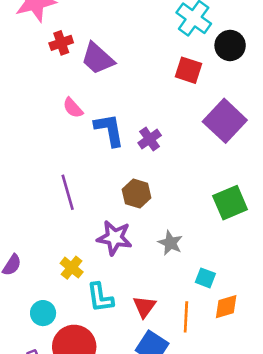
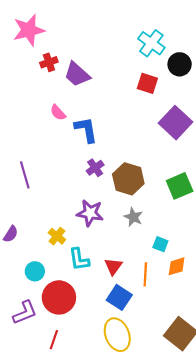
purple cross: (150, 139) -> (95, 168), moved
purple line: (68, 192) -> (25, 175), moved
brown hexagon: (137, 194) -> (128, 179), moved, size x1.4

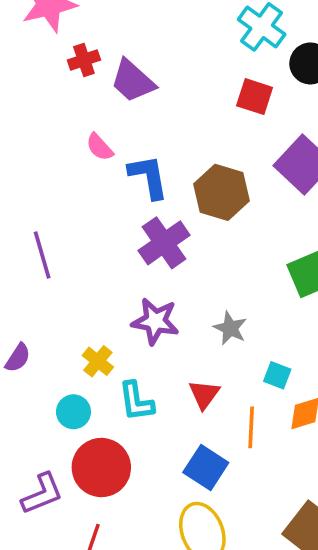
purple cross: (95, 168) -> (164, 243), size x1.6
brown hexagon: (128, 179) -> (222, 192), moved
red triangle: (113, 266) -> (204, 394), moved
cyan circle: (35, 271) -> (73, 412), moved

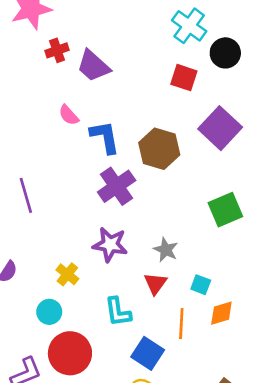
red triangle: (204, 394) -> (155, 283), moved
cyan L-shape: (136, 401) -> (118, 312), moved

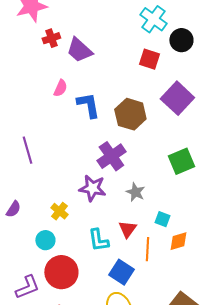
pink semicircle: (69, 115) -> (60, 88), turned -114
purple cross: (117, 186) -> (111, 156), moved
red triangle: (155, 283) -> (127, 229), moved

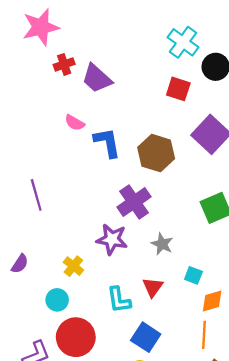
pink semicircle: (60, 88) -> (75, 123), turned 96
orange line: (147, 249) -> (204, 335), moved

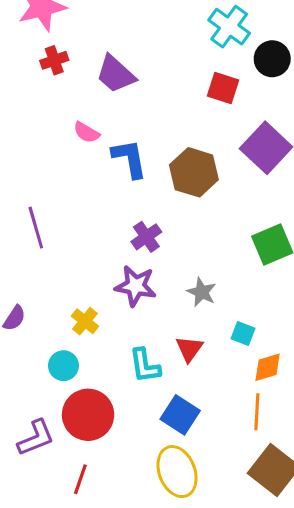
red cross: (64, 64) -> (54, 60), moved
purple cross: (134, 202) -> (146, 237), moved, size x0.7

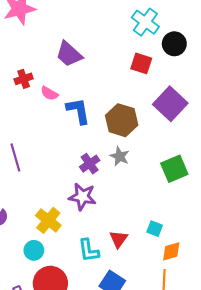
red cross: (54, 60) -> (24, 79), moved
gray star: (202, 292) -> (120, 156), moved
yellow cross: (85, 321) -> (48, 220), size x1.4

